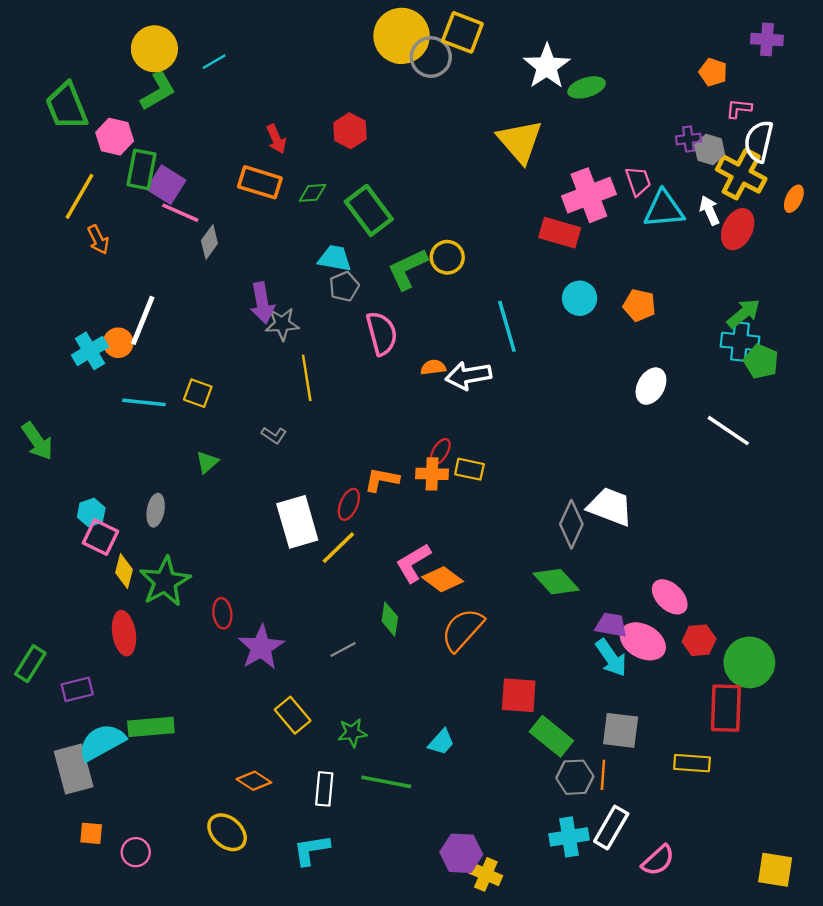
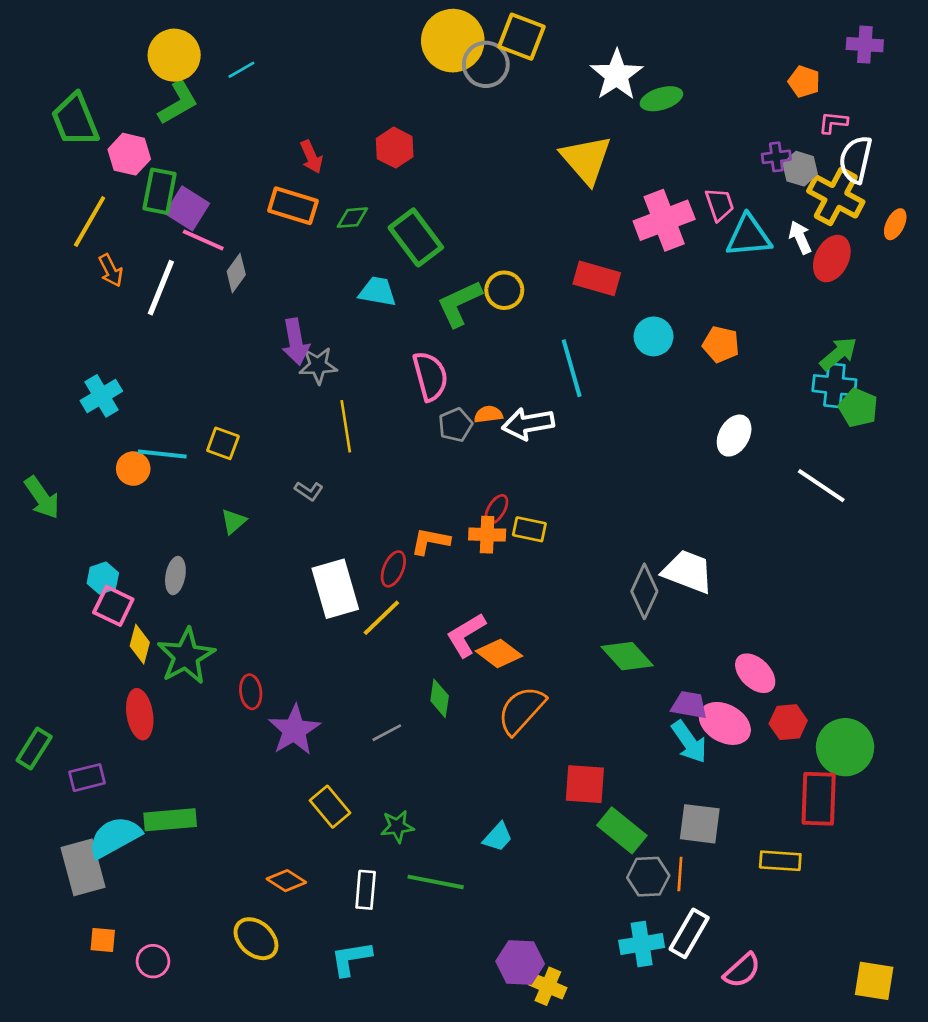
red rectangle: (560, 233) -> (597, 278), moved
gray pentagon: (344, 287) -> (455, 425), moved
white line: (143, 320) -> (161, 288), moved
orange circle: (118, 343) -> (133, 469), moved

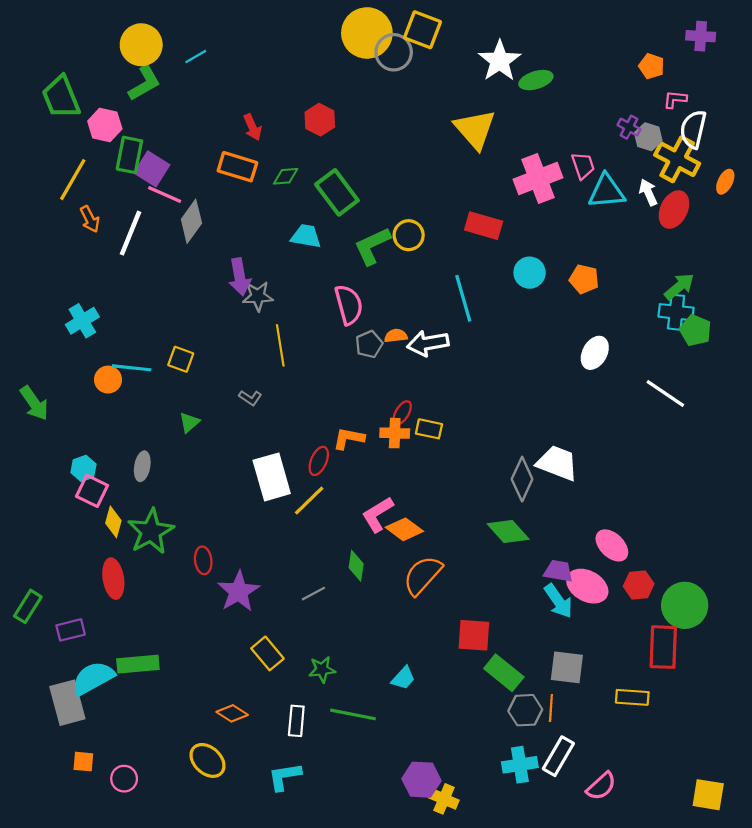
purple cross: (776, 157) -> (629, 127), turned 35
gray diamond: (236, 273) -> (191, 221), size x1.4

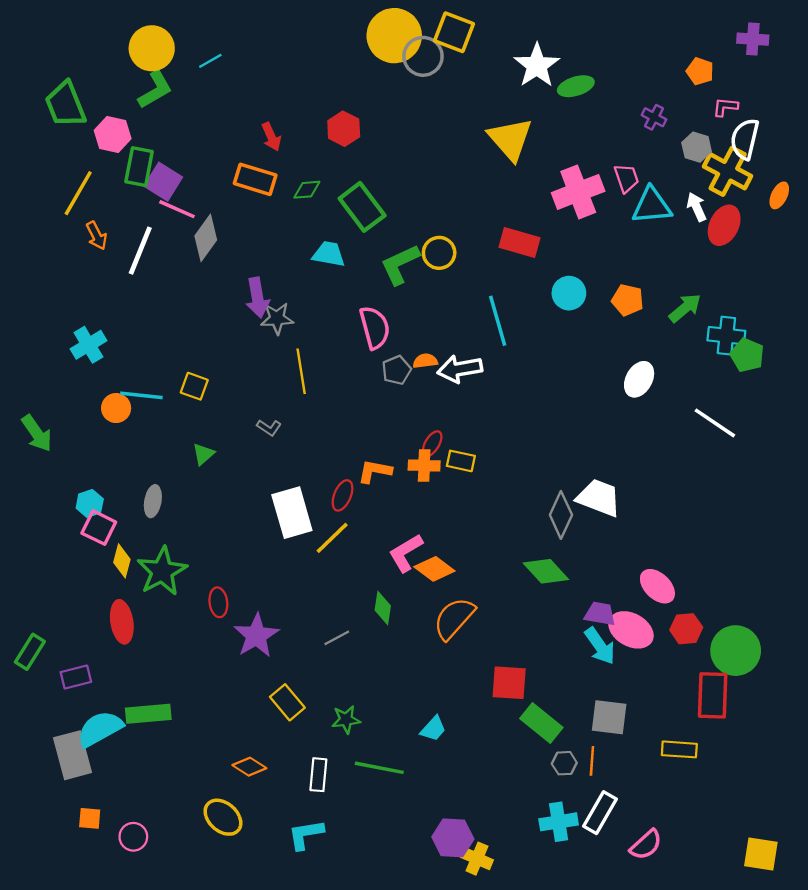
purple cross: (629, 127) -> (654, 117), moved
green arrow: (679, 287) -> (685, 308), moved
gray hexagon: (525, 710) -> (564, 763), size x0.7

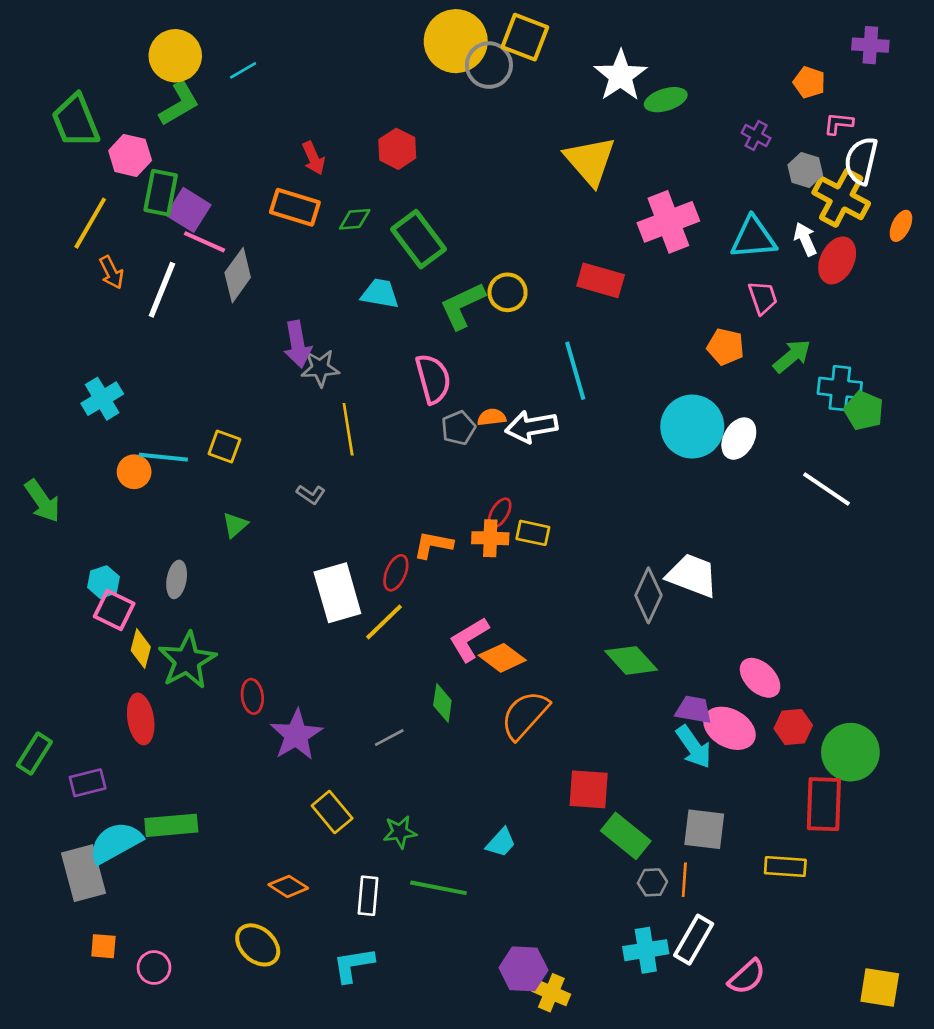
pink trapezoid: (626, 178) -> (763, 298), moved
cyan circle: (569, 293) -> (692, 427), moved, size x1.6

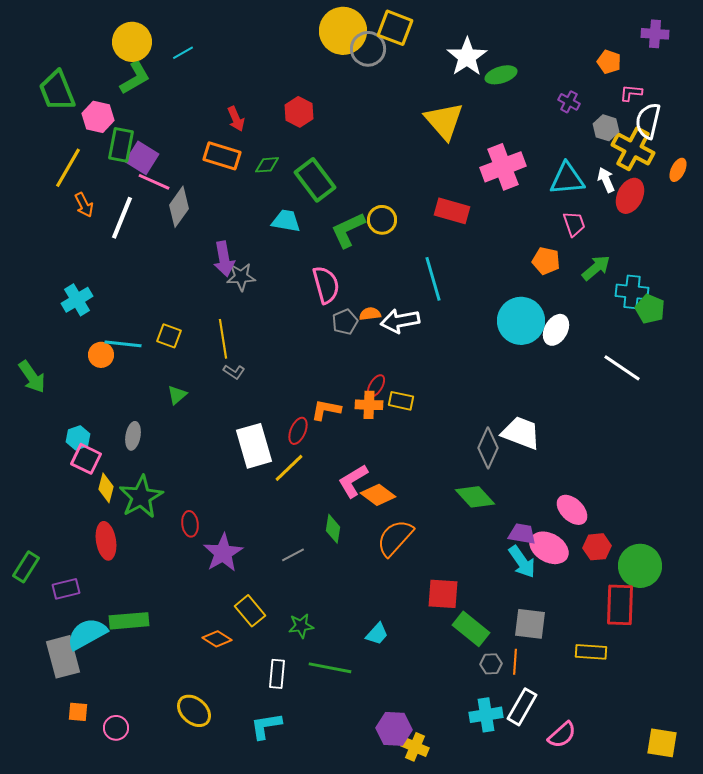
yellow line: (348, 429) -> (223, 339), moved
orange diamond: (288, 886) -> (217, 639), moved

